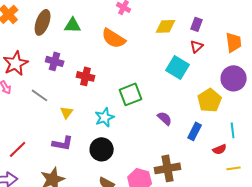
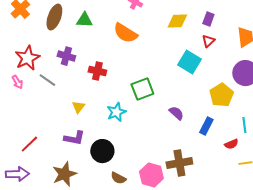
gray line: (40, 95) -> (47, 80), moved
black circle: (102, 149) -> (102, 151), moved

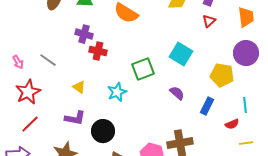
purple cross: (66, 56) -> (84, 34), moved
red star: (27, 58) -> (28, 92), moved
cyan square: (189, 62) -> (181, 54), moved
yellow pentagon: (221, 95) -> (222, 75), turned -30
yellow triangle: (78, 107) -> (79, 87), turned -32

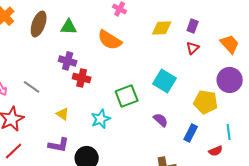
orange trapezoid: (246, 17) -> (230, 44), turned -35

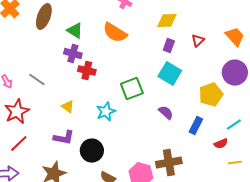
purple rectangle: (193, 26) -> (169, 46), moved
green triangle: (69, 27) -> (75, 31), moved, turned 30
yellow pentagon: (206, 102) -> (211, 95), turned -30
cyan line: (229, 132) -> (234, 125), turned 63

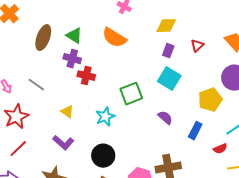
brown ellipse: (44, 17) -> (43, 38), moved
purple L-shape: (64, 138) -> (63, 143), turned 30
black circle: (92, 151) -> (103, 156), moved

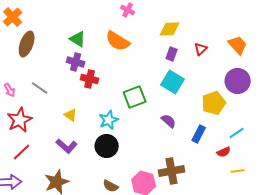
brown ellipse: (43, 38) -> (27, 44), moved
black circle: (103, 156) -> (107, 146), moved

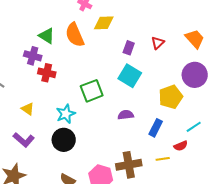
yellow diamond: (170, 29) -> (104, 23), moved
green triangle: (78, 39) -> (47, 36), moved
orange semicircle: (118, 41) -> (75, 35), turned 35
purple semicircle: (169, 121) -> (126, 115), turned -49
yellow line: (238, 171) -> (163, 159), moved

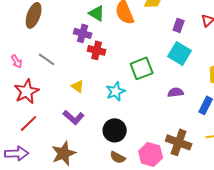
black circle: (64, 140) -> (115, 130), moved
brown cross: (129, 165) -> (179, 142), turned 30

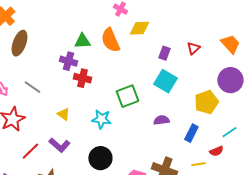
green triangle: (97, 13) -> (82, 41), turned -36
cyan star: (116, 91) -> (101, 119), turned 30
red line: (29, 123) -> (30, 151), moved

